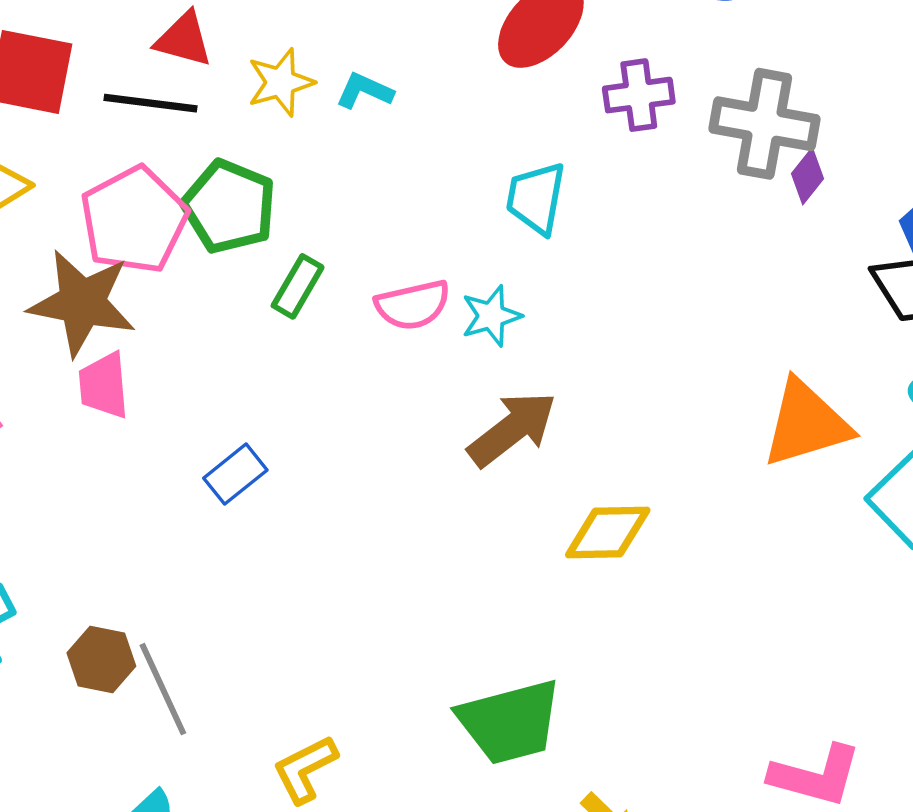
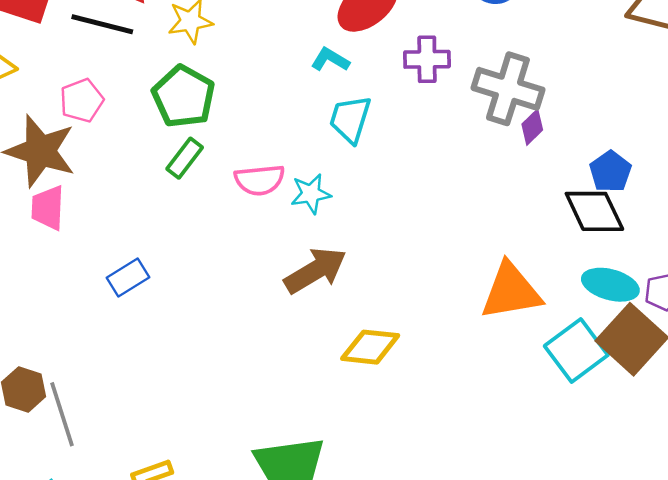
cyan L-shape: (365, 91) -> (330, 60), moved
green pentagon: (229, 207) -> (184, 97), moved
pink pentagon: (134, 220) -> (82, 100), size x0.6

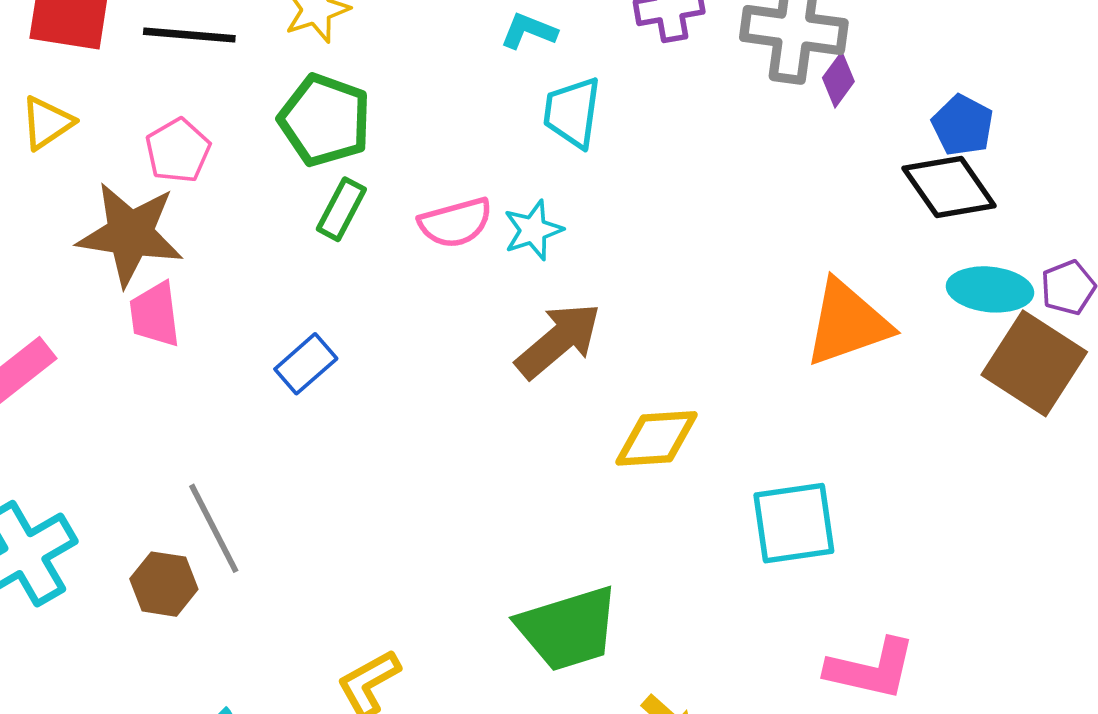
blue rectangle: (128, 277) -> (306, 364), moved
cyan square: (576, 351) -> (794, 523), moved, turned 38
gray line: (62, 414) -> (214, 528), moved

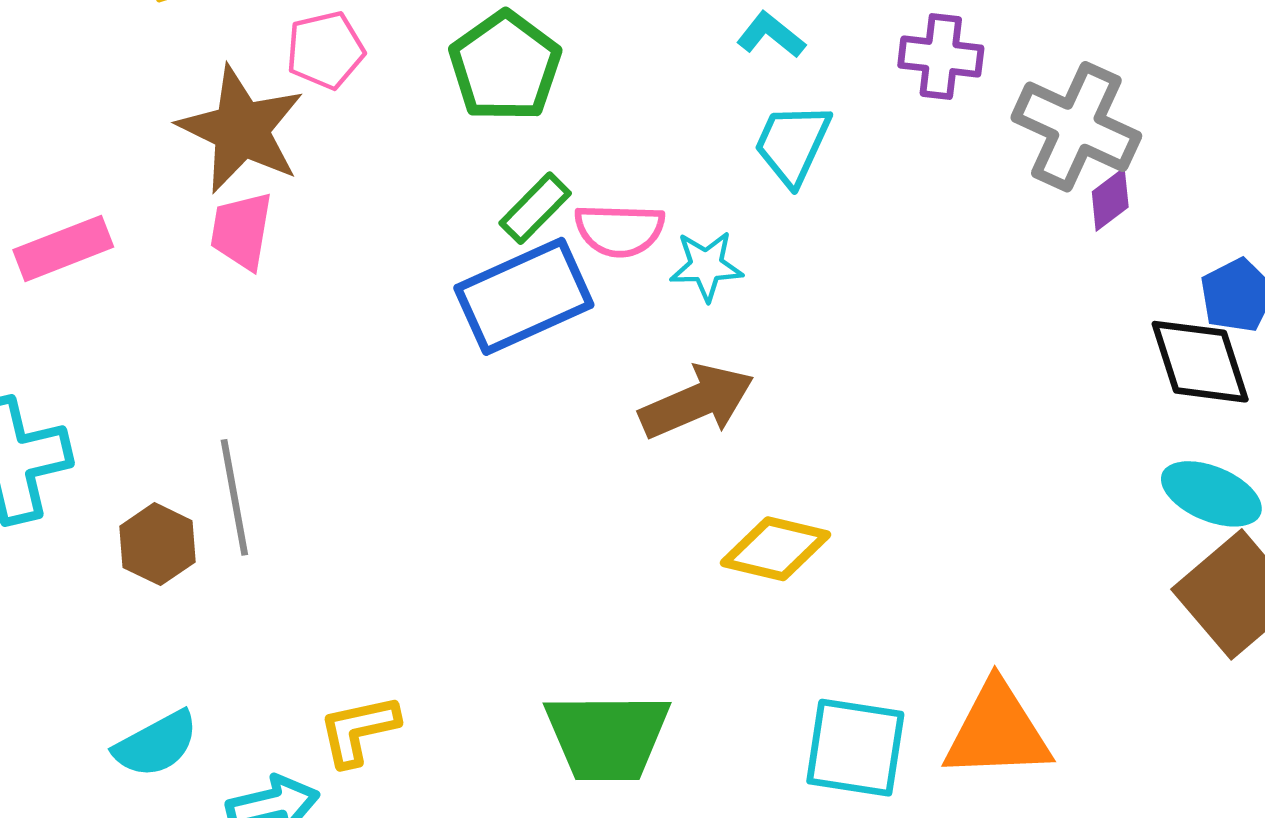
green rectangle: (341, 209) -> (535, 208), moved
orange triangle: (847, 323) -> (997, 731), moved
blue rectangle: (306, 364) -> (524, 296), moved, size x1.8
cyan square: (794, 523) -> (855, 748), moved

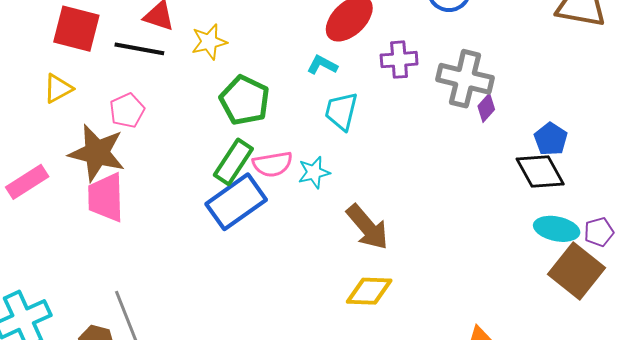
green pentagon: (505, 66) -> (245, 100), moved
green rectangle: (535, 208) -> (233, 162), size x1.4
pink trapezoid: (241, 231) -> (106, 197), size x1.4
pink rectangle: (63, 248) -> (27, 182), moved
brown arrow: (697, 402) -> (367, 227), moved, turned 84

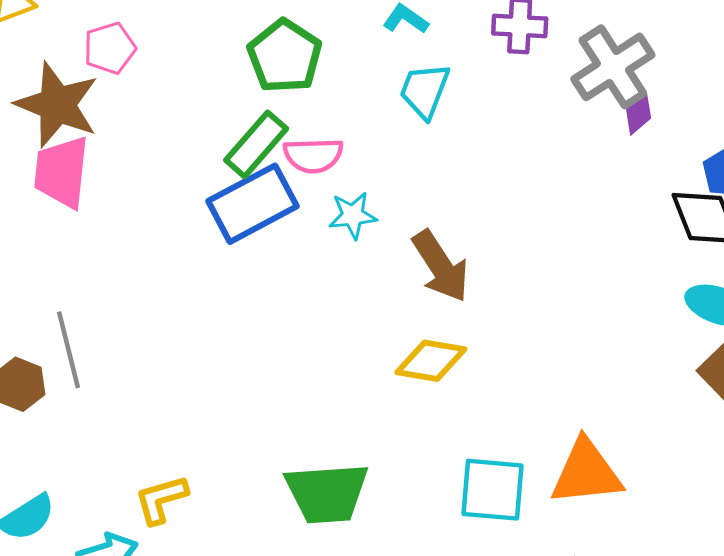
gray cross: (465, 79) -> (613, 67), turned 36
cyan star: (314, 172) -> (353, 215), moved

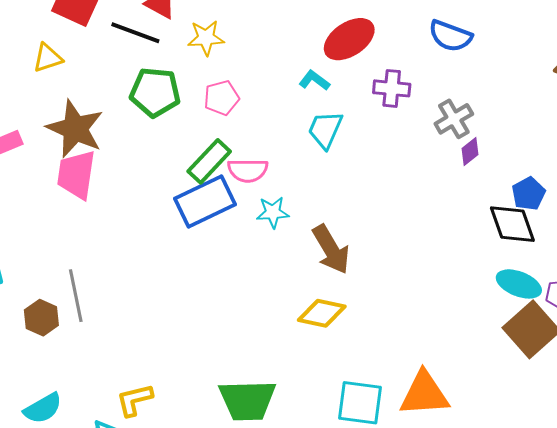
pink pentagon: (110, 48) -> (222, 98), moved
green pentagon: (285, 56) -> (155, 92), moved, turned -30
gray cross: (613, 67) -> (454, 119), size x0.7

